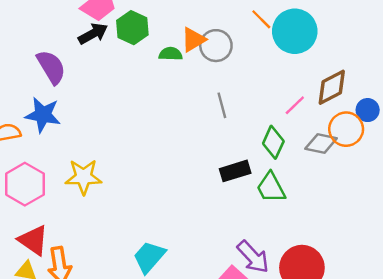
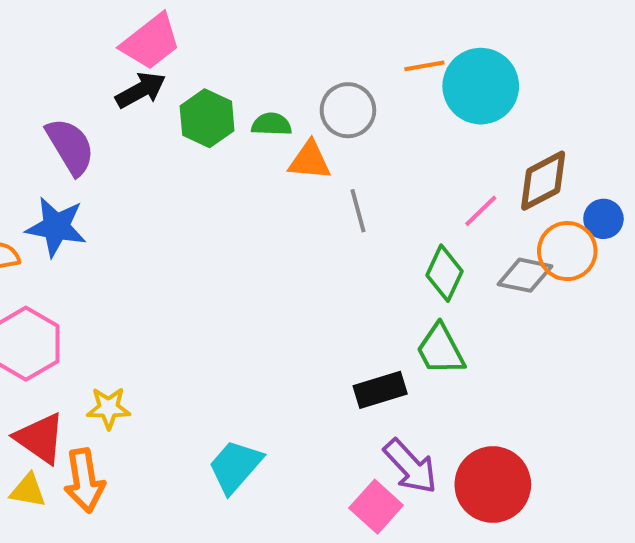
orange line: (261, 19) -> (424, 66), turned -55
green hexagon: (132, 28) -> (207, 118), moved
orange triangle: (193, 40) -> (310, 161), moved, turned 36
black rectangle: (235, 171) -> (380, 390), moved
yellow star: (83, 177) -> (108, 408), moved, size x0.7

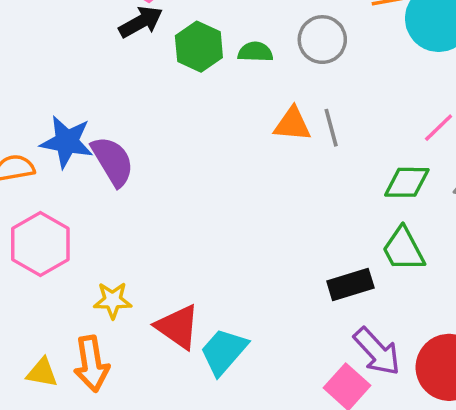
purple semicircle: (70, 146) -> (113, 161), moved
orange triangle: (310, 161) -> (292, 124), moved
green diamond: (445, 273) -> (407, 182), turned 66
red triangle: (40, 438) -> (178, 327), moved

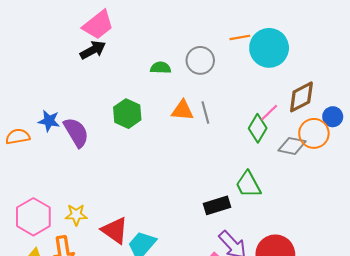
green hexagon: (199, 47) -> (127, 114), moved
blue star: (67, 142) -> (49, 121), size x0.7
green diamond: (407, 182) -> (258, 128), moved, turned -60
pink hexagon: (40, 244) -> (33, 217), moved

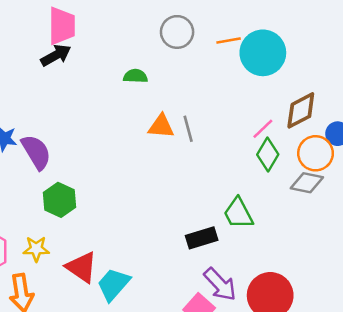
pink trapezoid: (98, 25) -> (62, 26), turned -52
gray circle: (200, 60) -> (177, 32), moved
green hexagon: (127, 114) -> (59, 200), moved
green diamond: (258, 128) -> (268, 154), moved
gray diamond: (292, 146) -> (307, 183), moved

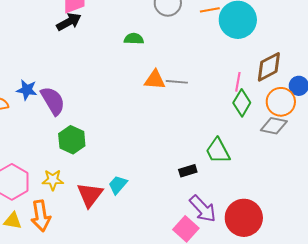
gray line: (188, 129) -> (177, 82), turned -70
pink line: (263, 129) -> (238, 82), turned -36
black rectangle: (202, 238) -> (188, 171), size x0.7
red triangle: (82, 267) -> (90, 195), turned 32
cyan trapezoid: (113, 284) -> (118, 185), moved, size x0.7

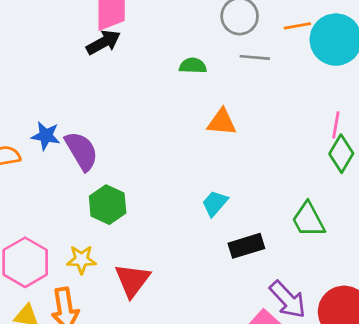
gray line: (177, 82) -> (255, 57), moved
black rectangle: (188, 171) -> (246, 246), moved, size x1.4
cyan trapezoid: (118, 185) -> (215, 203), moved

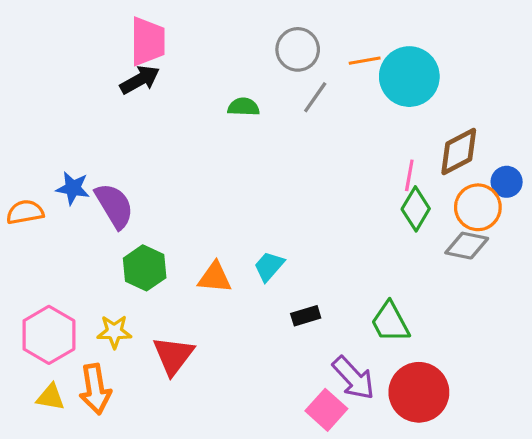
gray line: (255, 57) -> (315, 97), turned -60
orange triangle: (222, 122) -> (215, 277), moved
green trapezoid: (308, 220) -> (390, 322), moved
black rectangle: (246, 246) -> (306, 316), size x0.7

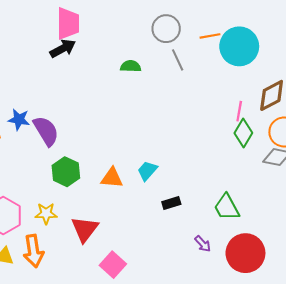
gray line: (315, 97) -> (178, 60), turned -60
purple arrow: (353, 378) -> (203, 244), size x0.6
pink square: (326, 410) -> (113, 265), moved

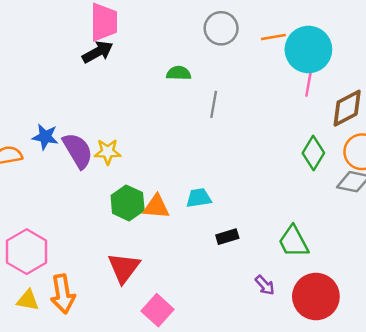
gray line: (178, 60) -> (214, 104), moved, turned 35
pink line: (239, 111) -> (308, 84), moved
cyan trapezoid: (147, 171) -> (199, 198), turned 40
green hexagon: (66, 172) -> (128, 203), moved
yellow star: (46, 213) -> (108, 152), moved

